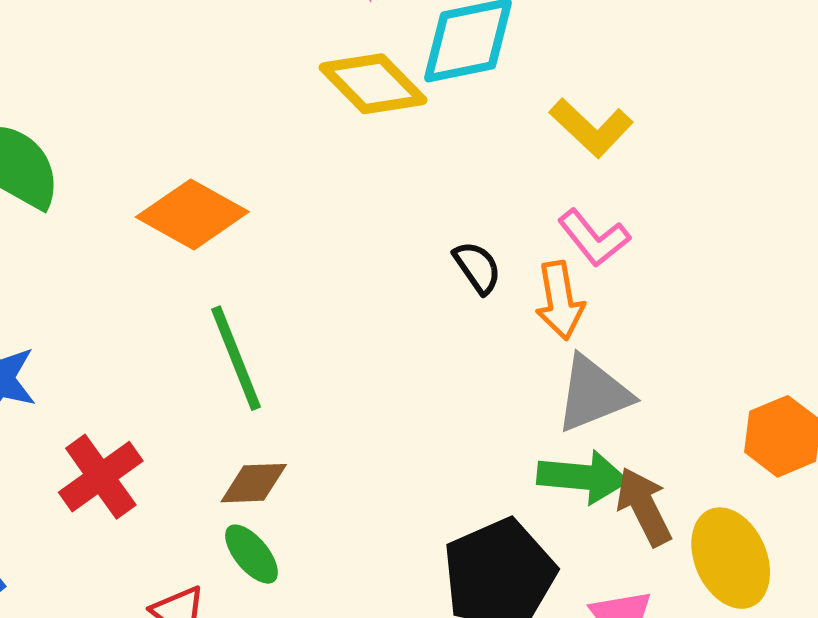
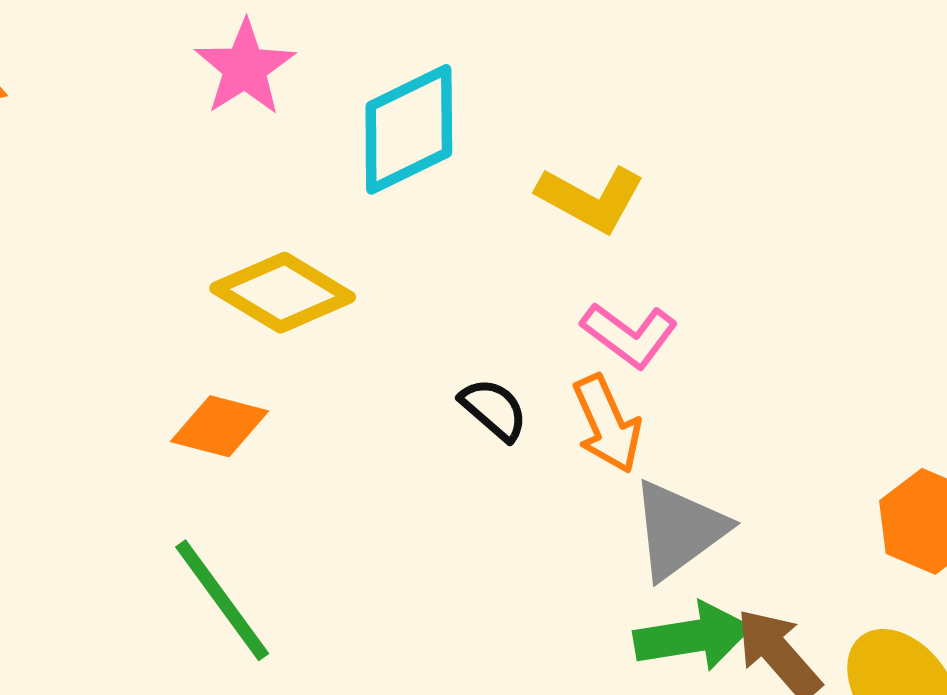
yellow diamond: (373, 84) -> (283, 293), moved
orange diamond: (192, 214) -> (220, 426), moved, size x0.7

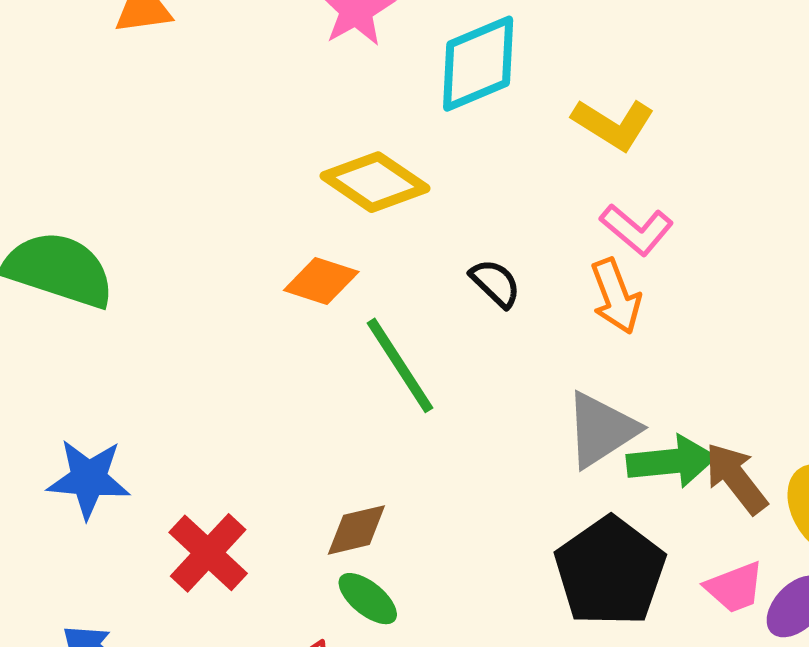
black semicircle: (494, 409) -> (495, 283), moved
gray triangle: (679, 530) -> (601, 430), moved
green line: (222, 600) -> (400, 365), moved

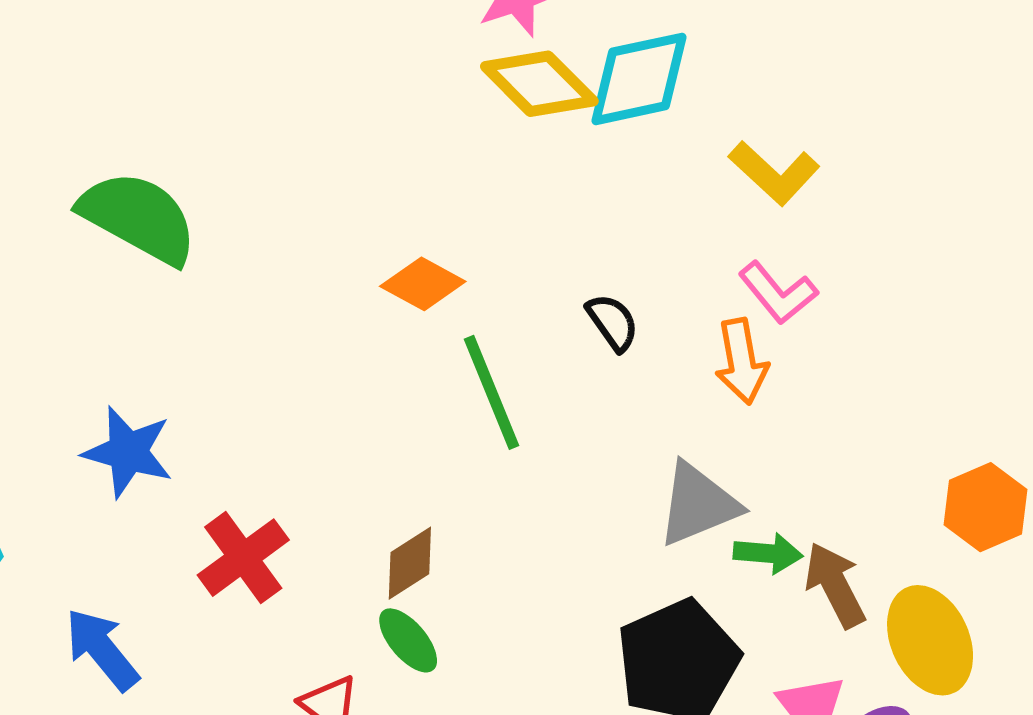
yellow diamond: (375, 182) -> (539, 84), moved
green arrow: (671, 461) -> (768, 553), size x0.7
brown diamond: (356, 530) -> (410, 563), turned -30

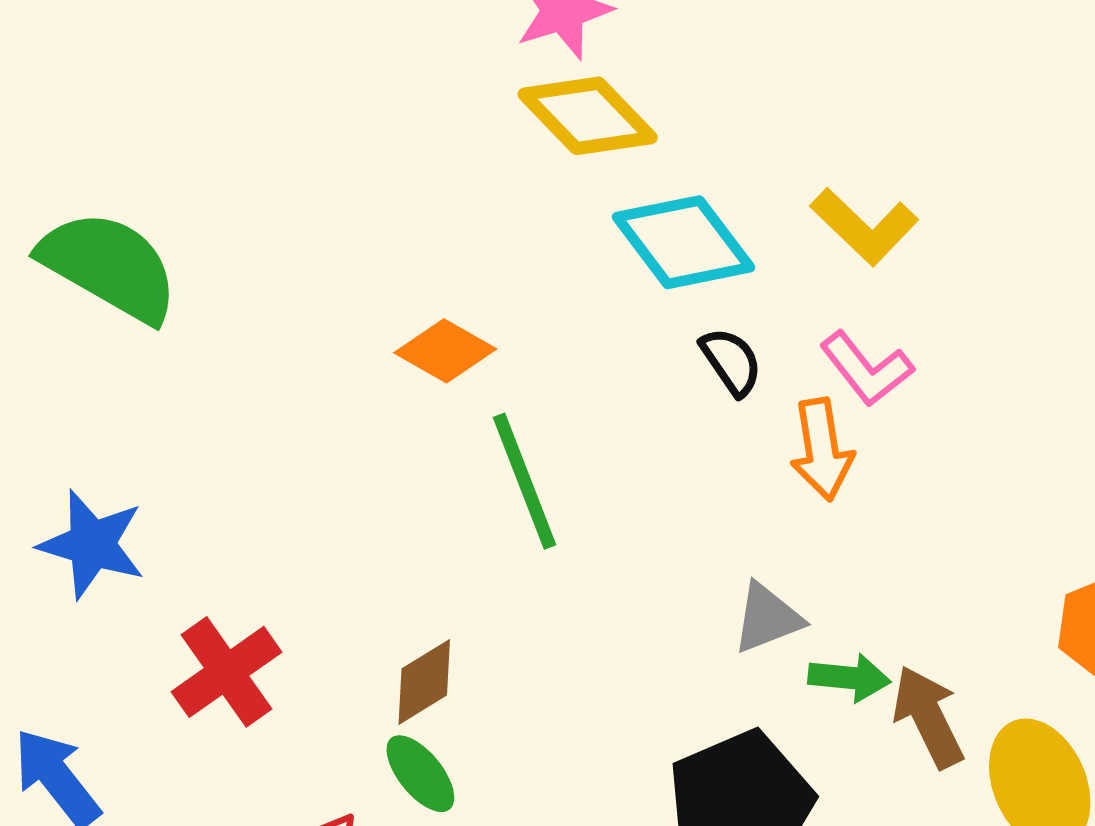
cyan diamond: (639, 79) -> (684, 242), moved, turned 64
black semicircle: (613, 322) -> (731, 362), moved
gray triangle: (698, 504) -> (767, 618), size x0.7

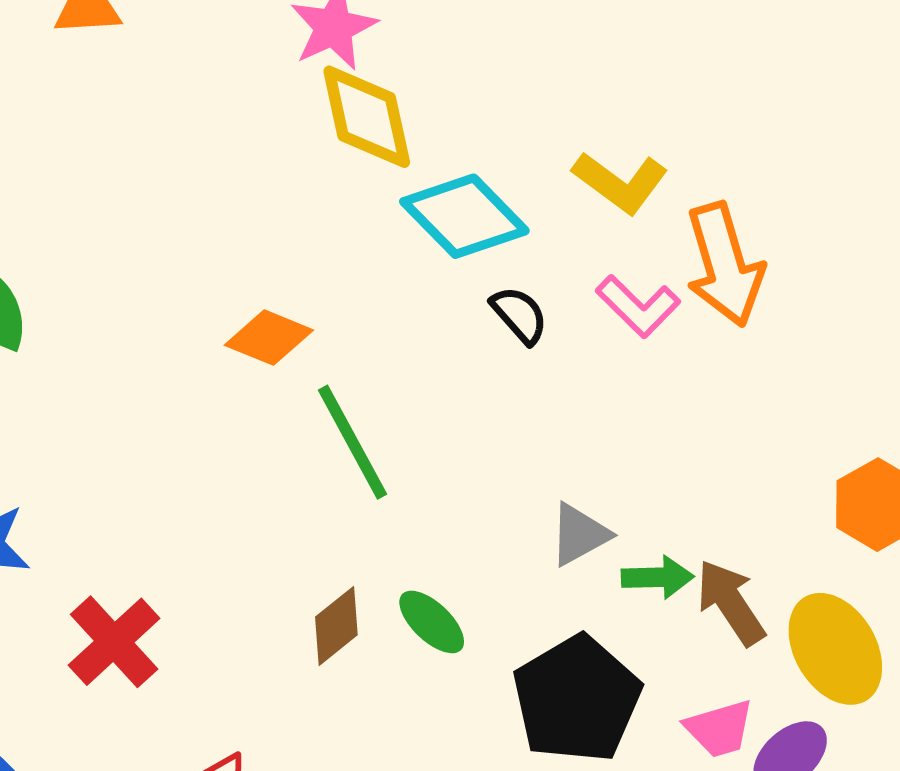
yellow diamond: (588, 116) -> (367, 117), turned 39
orange arrow: (822, 449) -> (725, 265), moved, size x1.4
brown diamond: (424, 682) -> (336, 626), moved
green ellipse: (420, 774) -> (432, 622), moved

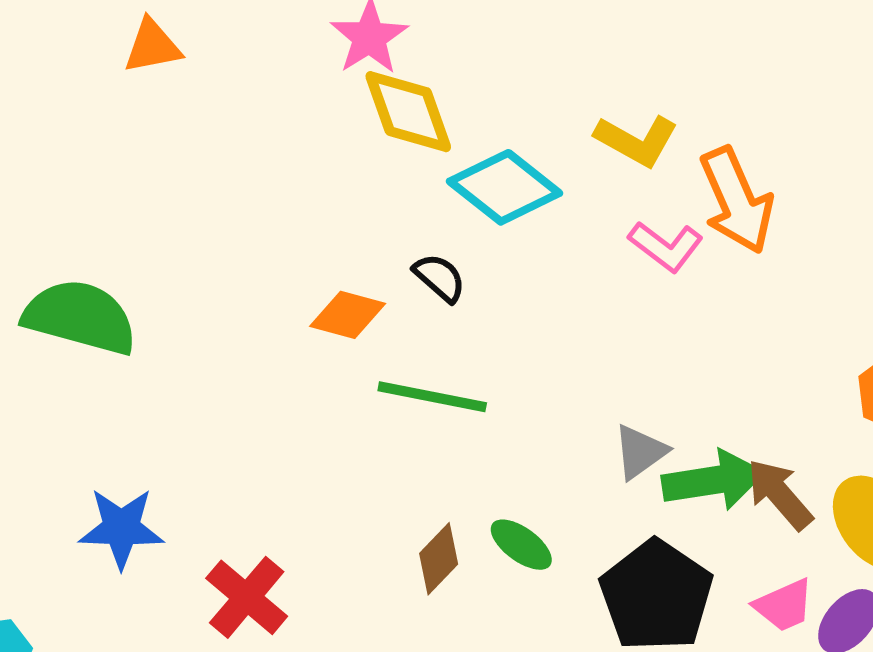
black semicircle: (519, 315) -> (440, 278), moved
green line: (353, 442) -> (432, 397), turned -43
green arrow: (658, 577) -> (713, 480), size x1.6

